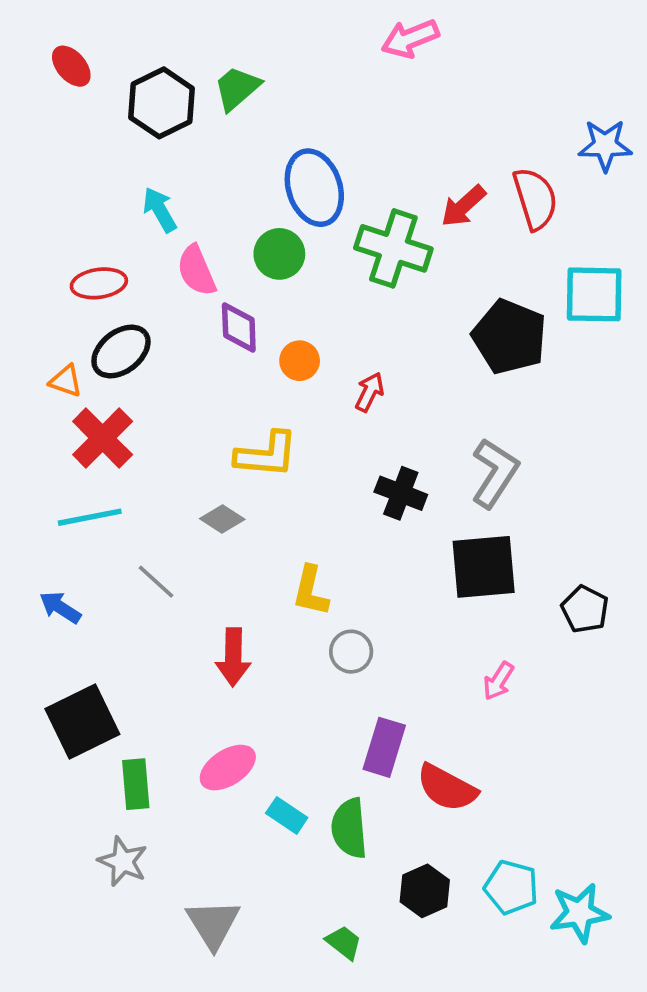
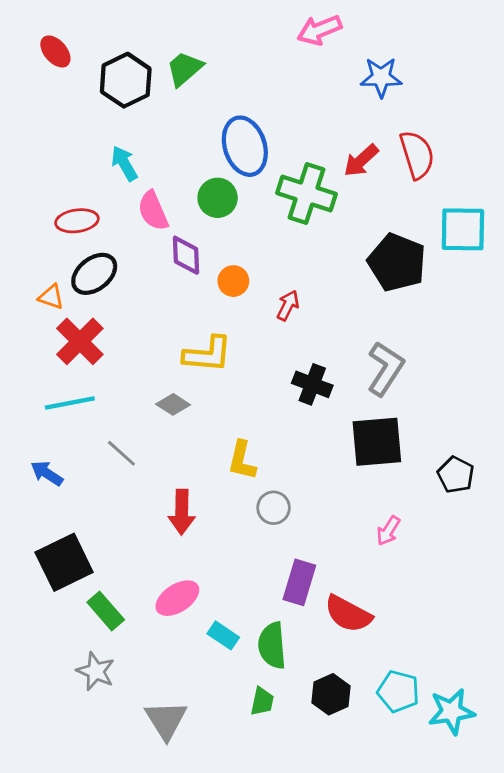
blue star: (605, 145) -> (381, 77), moved
green rectangle: (136, 784) -> (106, 611), turned -36
green trapezoid: (344, 942) -> (262, 701), moved, turned 64

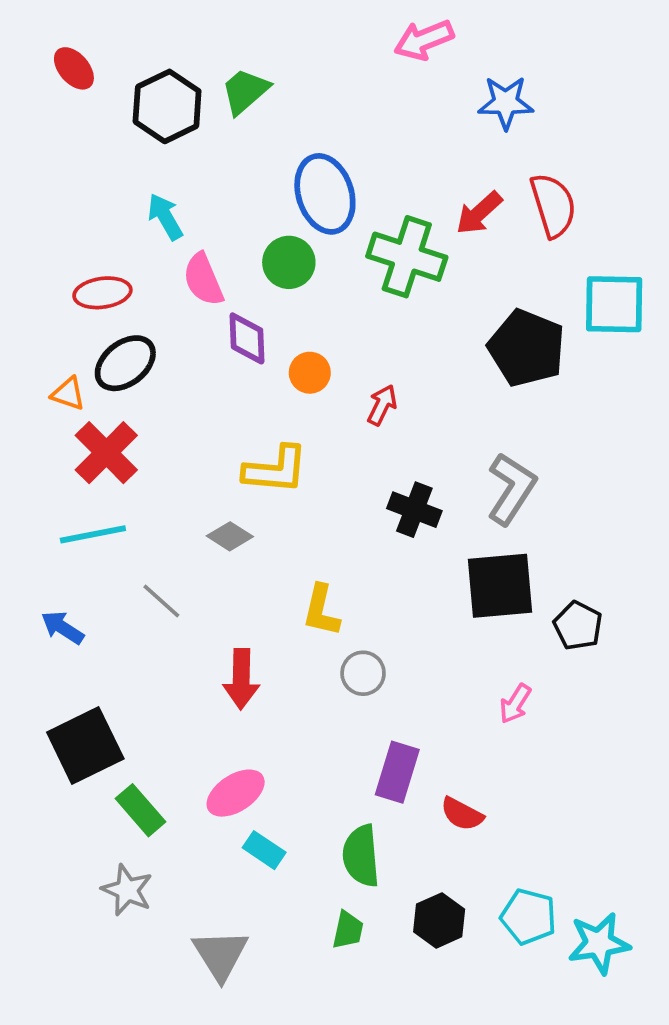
black pentagon: (456, 475) -> (578, 626), moved
red semicircle: (348, 614) -> (462, 814), size x0.7
cyan rectangle: (223, 635) -> (264, 850), moved

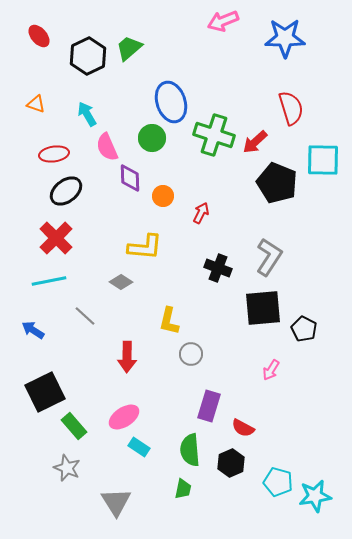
blue star: (506, 103) -> (285, 38), moved, size x1.4
red arrow: (479, 213) -> (255, 142), moved
orange triangle: (68, 394) -> (36, 104), moved
black hexagon: (439, 920) -> (231, 463), moved

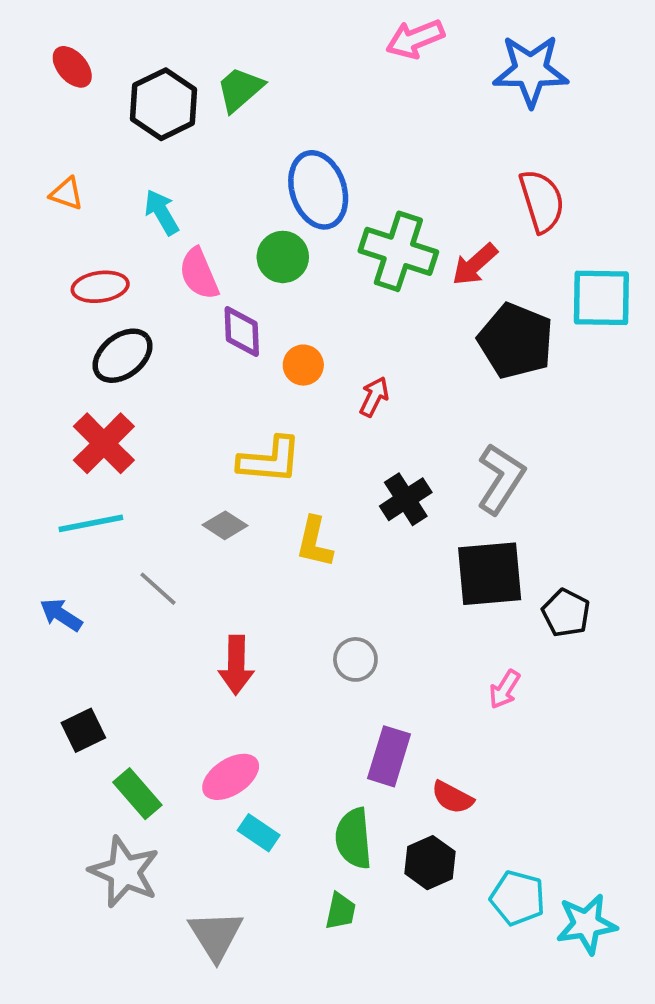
black cross: (218, 268) -> (406, 499), turned 36
yellow L-shape: (169, 321) -> (314, 542), moved
black square: (45, 392) -> (83, 730), size x0.6
gray star: (67, 468) -> (124, 872), size x1.4

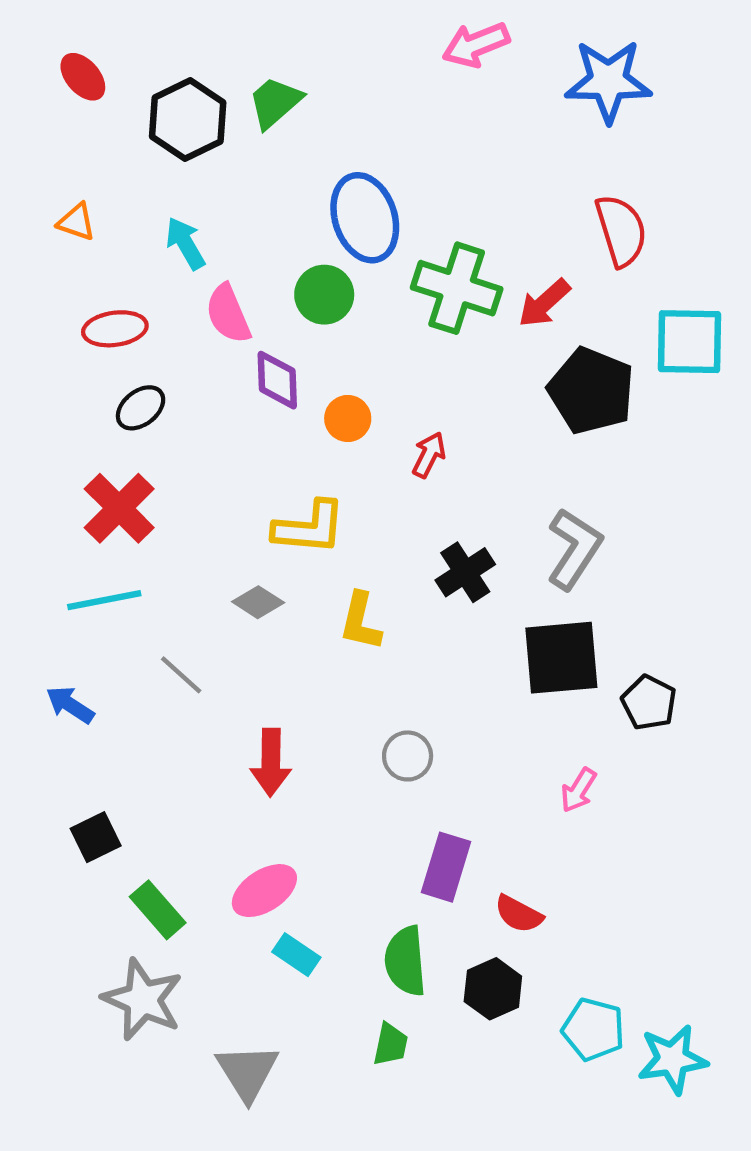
black ellipse: (123, 356) -> (141, 408), size x0.7

